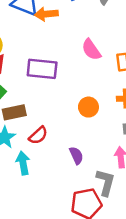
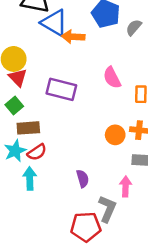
orange circle: (88, 107) -> (115, 135), moved
red semicircle: (38, 135) -> (37, 152), moved

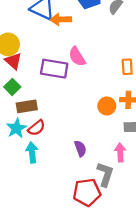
pink semicircle: (112, 78) -> (77, 57), moved

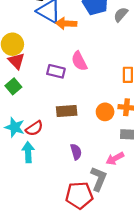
purple rectangle: (54, 69) -> (56, 71), size x0.7
brown rectangle: (27, 106) -> (67, 111), moved
cyan star: (16, 128) -> (15, 127), turned -30
pink arrow: (120, 152) -> (115, 158), turned -120

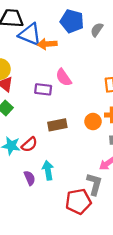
cyan arrow: (28, 152) -> (48, 170), moved
purple semicircle: (76, 152) -> (30, 178), moved

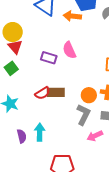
orange arrow: (47, 44) -> (72, 16), moved
red semicircle: (29, 145) -> (42, 93), moved
gray L-shape: (94, 184) -> (83, 115), moved

